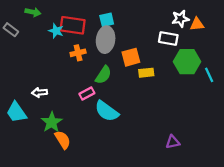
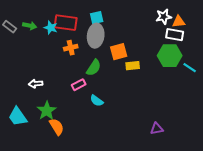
green arrow: (33, 12) -> (30, 26), moved
white rectangle: (168, 39) -> (175, 35), moved
cyan line: (209, 75) -> (190, 68), turned -32
cyan semicircle: (107, 111) -> (97, 101), size x0.6
cyan trapezoid: (16, 112) -> (18, 117), moved

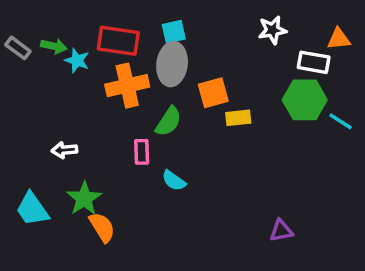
white star: (164, 17) -> (272, 30), moved
orange triangle: (179, 22) -> (339, 39), moved
cyan star: (51, 28) -> (77, 60), moved
orange cross: (71, 48) -> (127, 86), size x1.6
pink rectangle: (79, 85) -> (142, 152), turned -64

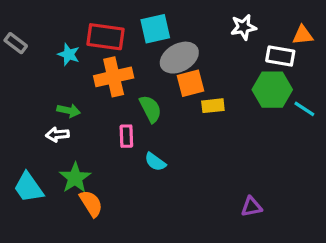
cyan square: (174, 32) -> (155, 29), size x1.4
green arrow: (54, 46) -> (69, 110), moved
gray ellipse: (172, 64) -> (179, 58), moved, turned 54
green semicircle: (168, 121) -> (150, 109), turned -60

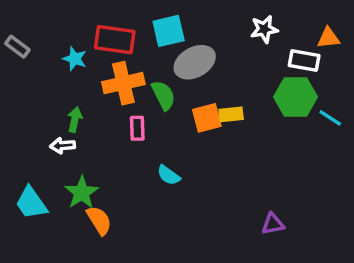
orange square: (191, 83) -> (207, 118), moved
green semicircle: (150, 109) -> (163, 95), moved
green arrow: (69, 110) -> (75, 120), turned -90
pink rectangle: (126, 136) -> (137, 128), moved

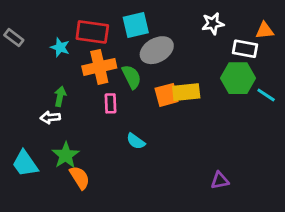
yellow rectangle: (231, 114) -> (186, 92), size x1.4

